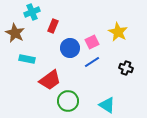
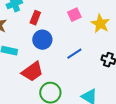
pink square: (92, 42) -> (74, 15), moved
blue circle: (70, 48) -> (42, 40), moved

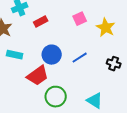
red rectangle: (35, 18) -> (41, 22), turned 40
blue circle: (42, 40) -> (52, 55), moved

